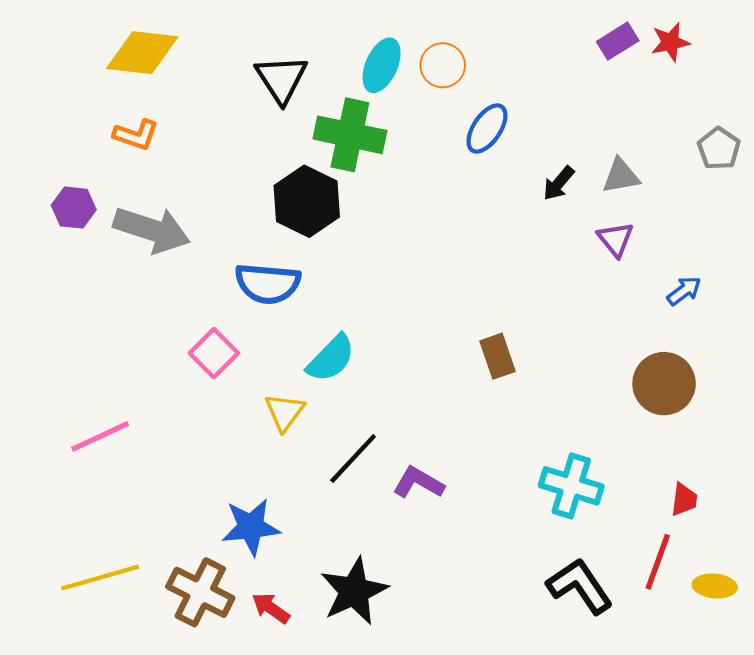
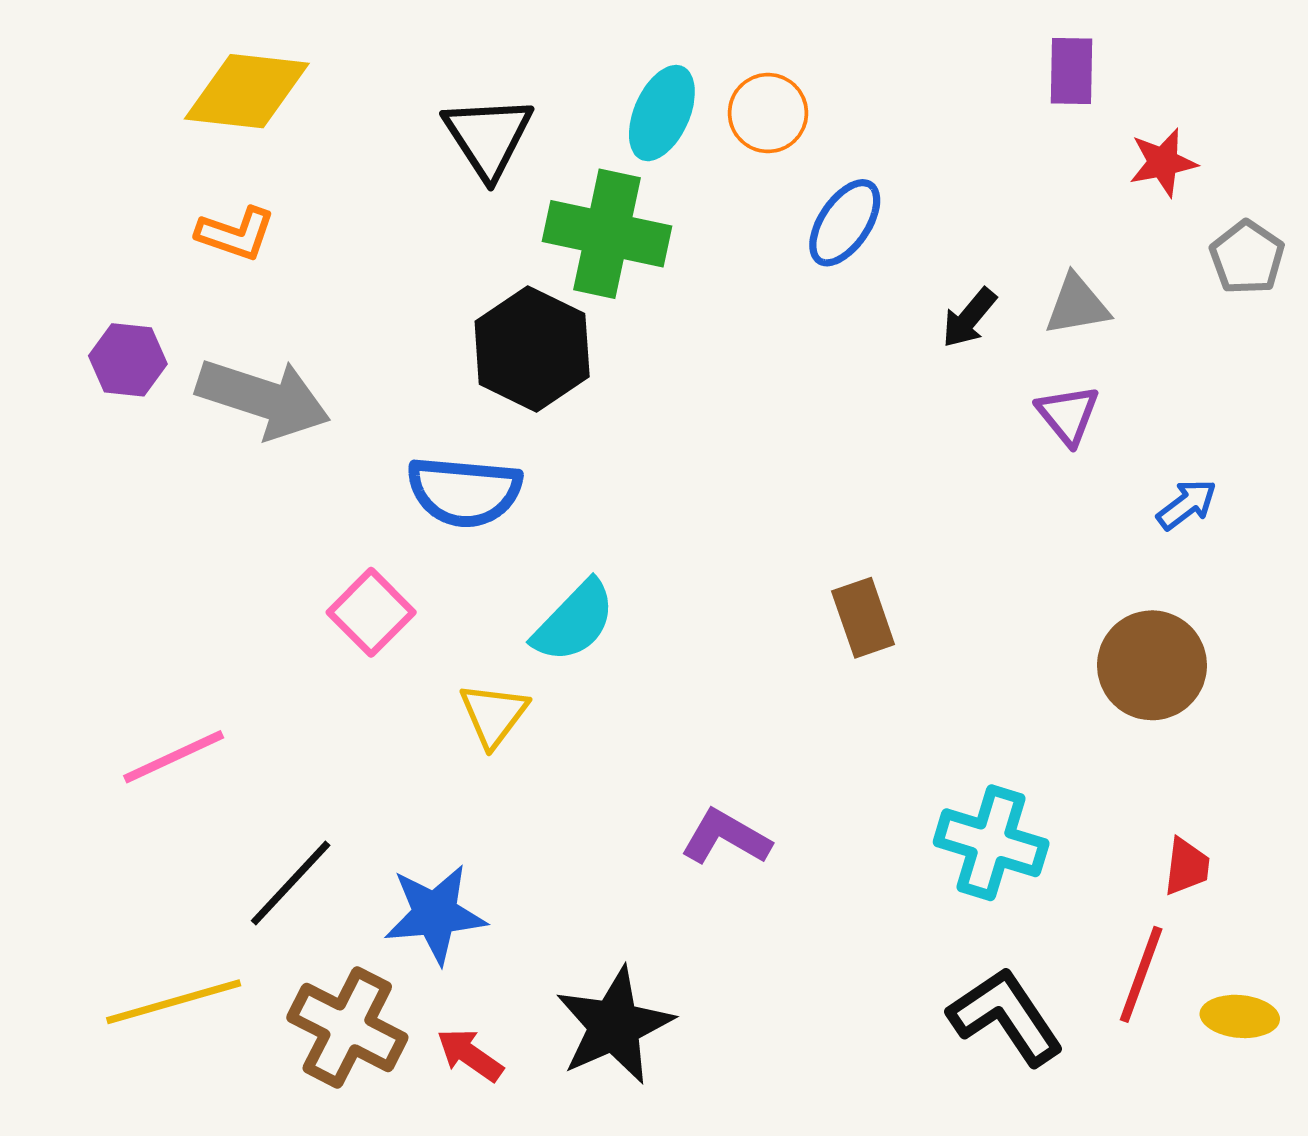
purple rectangle: (618, 41) -> (1072, 71), turned -57
red star: (670, 42) -> (1163, 162), moved
black line: (353, 458) -> (291, 883), moved

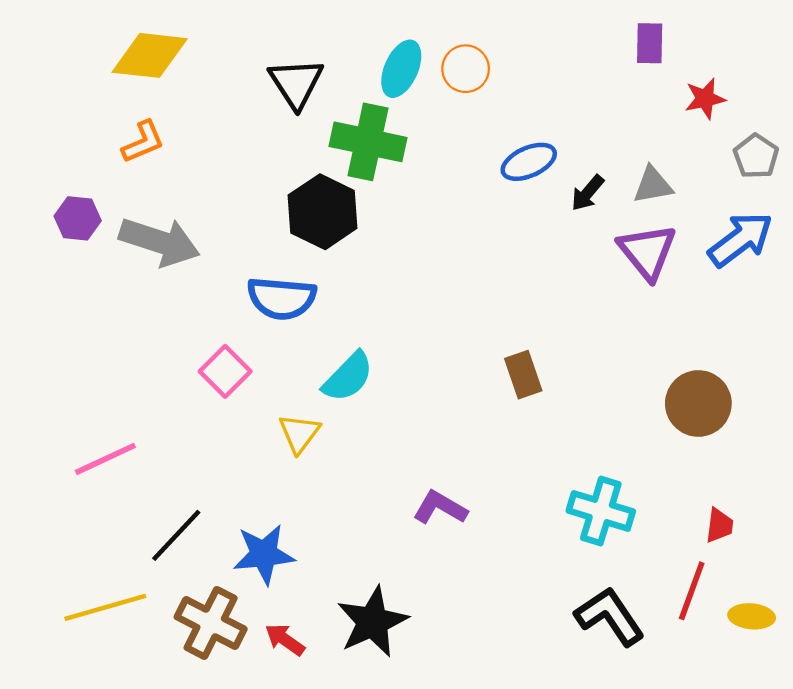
blue ellipse: (845, 223) -> (529, 162), moved, turned 32
orange L-shape: (236, 234) -> (143, 142), turned -42
purple triangle: (1068, 415) -> (647, 252), size x1.5
blue arrow: (1187, 504) -> (740, 239), moved, size x1.8

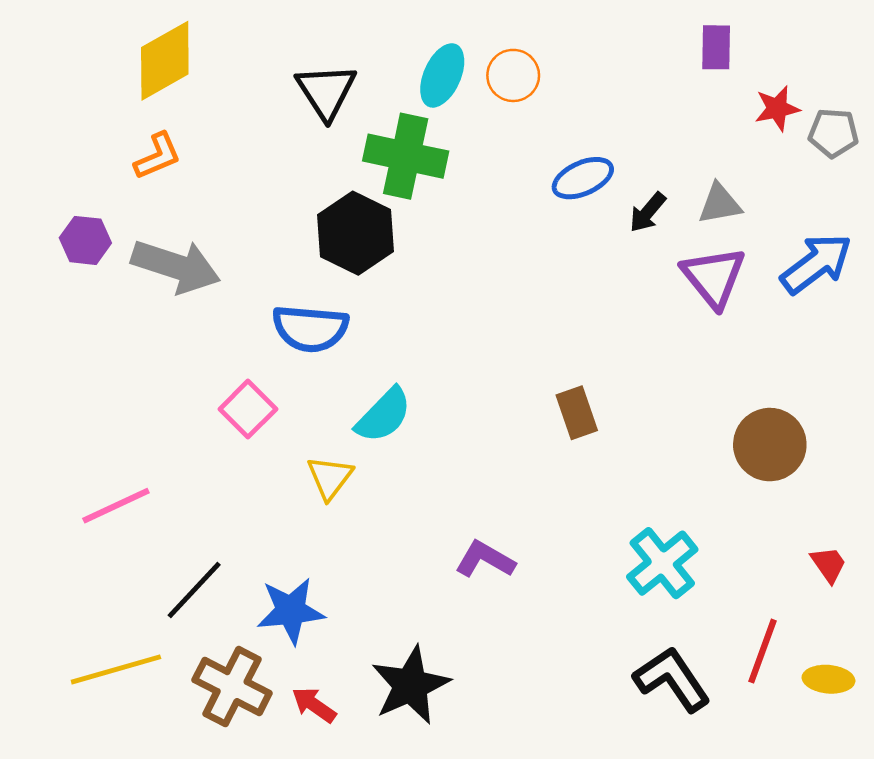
yellow diamond: (150, 55) -> (165, 61), turned -36
gray pentagon: (756, 156) -> (833, 133), moved, turned -30
cyan cross: (601, 511) -> (662, 563), turned 34
red trapezoid: (719, 525) -> (828, 564), moved, turned -42

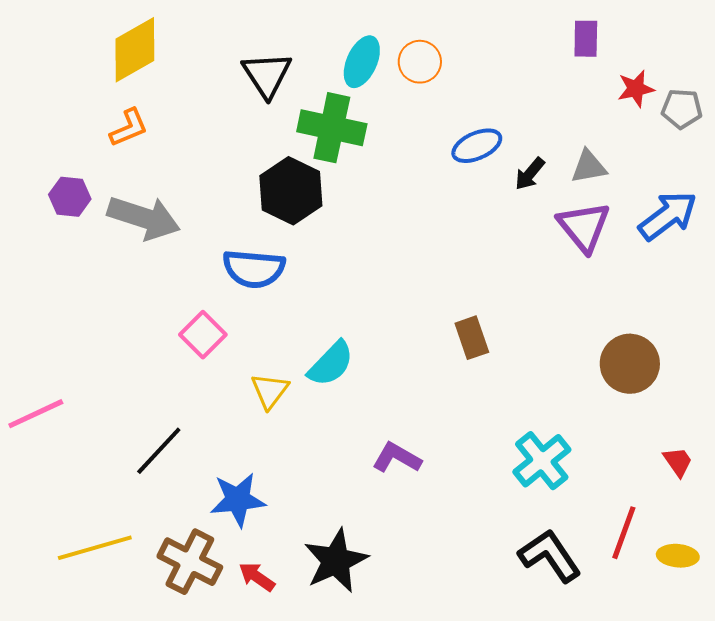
cyan semicircle: (384, 415) -> (331, 364), moved
pink line: (116, 506) -> (36, 414), moved
black line: (194, 590) -> (159, 451), moved

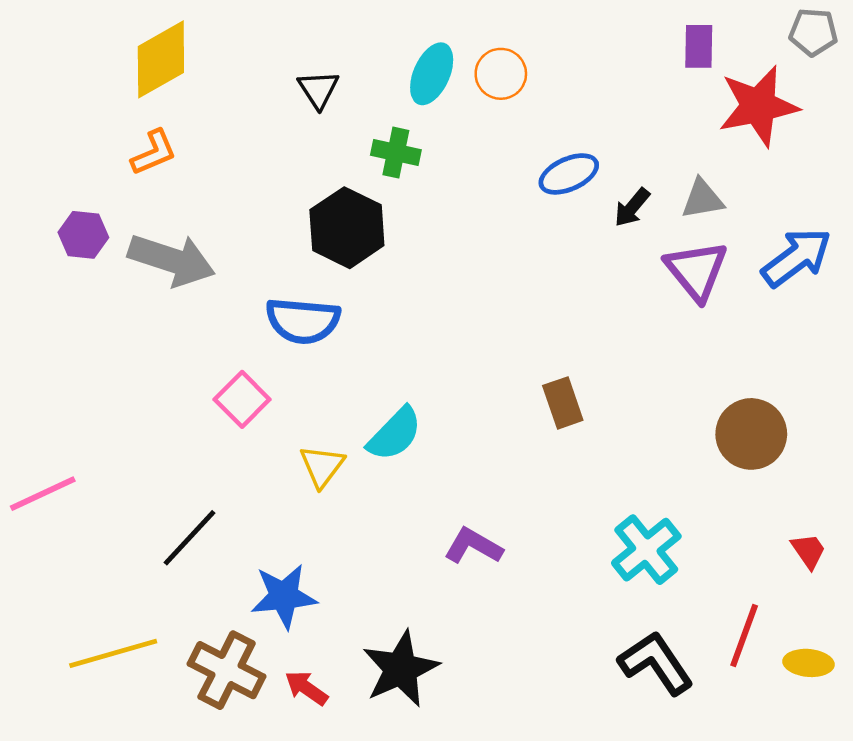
black triangle: (267, 75) -> (318, 89), size x0.7
red star: (636, 89) -> (758, 106), size x1.8
gray pentagon: (682, 109) -> (813, 32), moved
green cross: (332, 128) -> (396, 153), size x0.6

